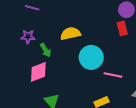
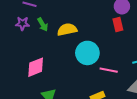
purple star: (28, 37) -> (22, 24), moved
green arrow: (46, 50) -> (43, 25), moved

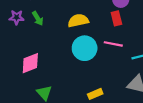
yellow semicircle: (67, 30) -> (78, 21), moved
pink line: (109, 70) -> (113, 44), moved

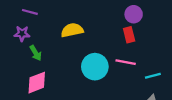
green arrow: (38, 18) -> (36, 53), moved
yellow semicircle: (78, 21) -> (72, 30), moved

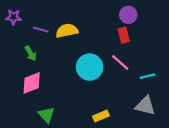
purple line: (30, 12) -> (41, 30), moved
purple star: (22, 34) -> (13, 17), moved
pink line: (126, 62) -> (120, 62), turned 30

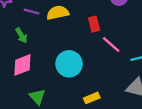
red rectangle: (124, 35) -> (94, 24), moved
cyan circle: (90, 67) -> (69, 64), moved

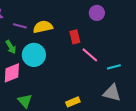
cyan circle: (69, 64) -> (34, 55), moved

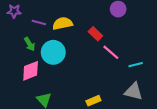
red rectangle: (75, 37) -> (95, 34), turned -32

